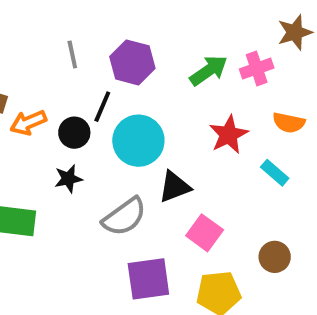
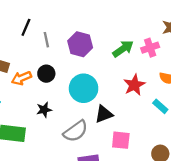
black line: (102, 107) -> (26, 27), moved
black circle: (74, 133) -> (46, 74), moved
pink square: (205, 233) -> (121, 140), turned -30

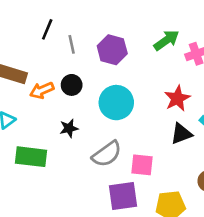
green arrow: (123, 49) -> (166, 40), moved
black triangle: (104, 114) -> (181, 134), moved
pink square: (121, 140) -> (142, 165), moved

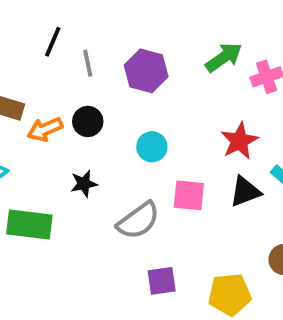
cyan circle: (116, 103) -> (152, 147), size x0.6
pink square: (142, 165) -> (189, 195), moved
purple square: (123, 196) -> (162, 281), size x0.7

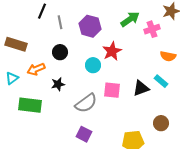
orange arrow: (45, 129) -> (36, 69), moved
red star: (239, 141) -> (112, 51), moved
purple square: (162, 281) -> (84, 134), moved, turned 35

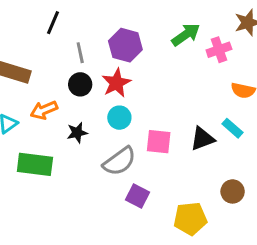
gray line: (60, 22) -> (80, 53), moved
red star: (112, 51) -> (116, 83), moved
cyan circle: (93, 65) -> (119, 118), moved
purple square: (84, 134) -> (138, 196), moved

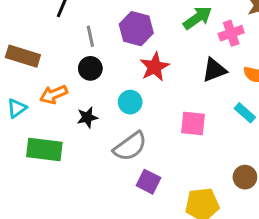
red star: (116, 83) -> (155, 67), moved
black triangle: (202, 139) -> (214, 70), moved
pink square: (159, 142) -> (193, 124), moved

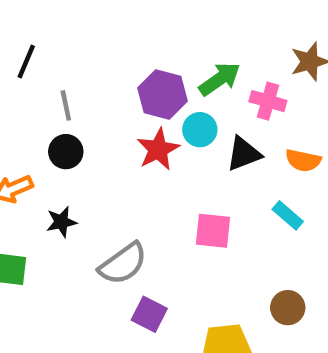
purple hexagon: (136, 29) -> (162, 94), moved
pink cross: (231, 33) -> (268, 101), turned 35
cyan circle: (130, 102) -> (200, 130), moved

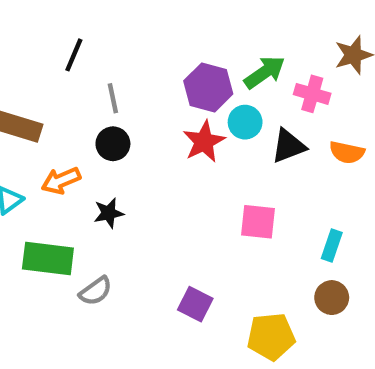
cyan rectangle: (288, 215) -> (332, 246), moved, turned 68
gray semicircle: (123, 264) -> (96, 291), moved, size x0.7

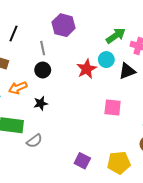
black line: (74, 55) -> (14, 33), moved
purple hexagon: (208, 87) -> (64, 25), moved
purple square: (195, 304) -> (82, 161), moved

